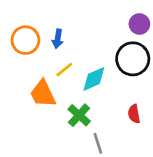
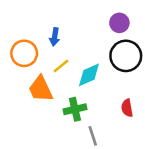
purple circle: (139, 24) -> (119, 23), moved
orange circle: (25, 40) -> (24, 53), moved
green cross: (79, 115) -> (75, 109), turned 35

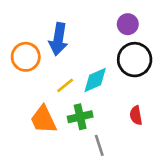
blue arrow: (55, 37) -> (58, 39), size x1.6
yellow line: (61, 66) -> (65, 85), moved
orange trapezoid: (41, 89) -> (43, 119), moved

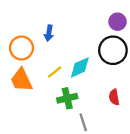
purple circle: (128, 24) -> (118, 22), moved
blue arrow: (58, 39) -> (49, 33), size x0.6
orange trapezoid: (43, 119) -> (21, 80), moved

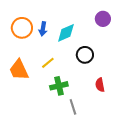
orange circle: (21, 48) -> (22, 28), moved
black circle: (113, 50) -> (85, 55), moved, size x0.7
cyan diamond: (80, 67) -> (66, 33), moved

